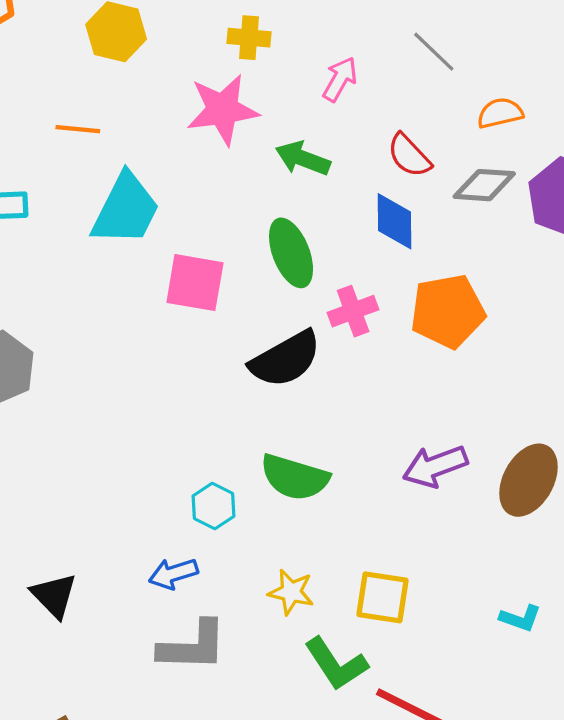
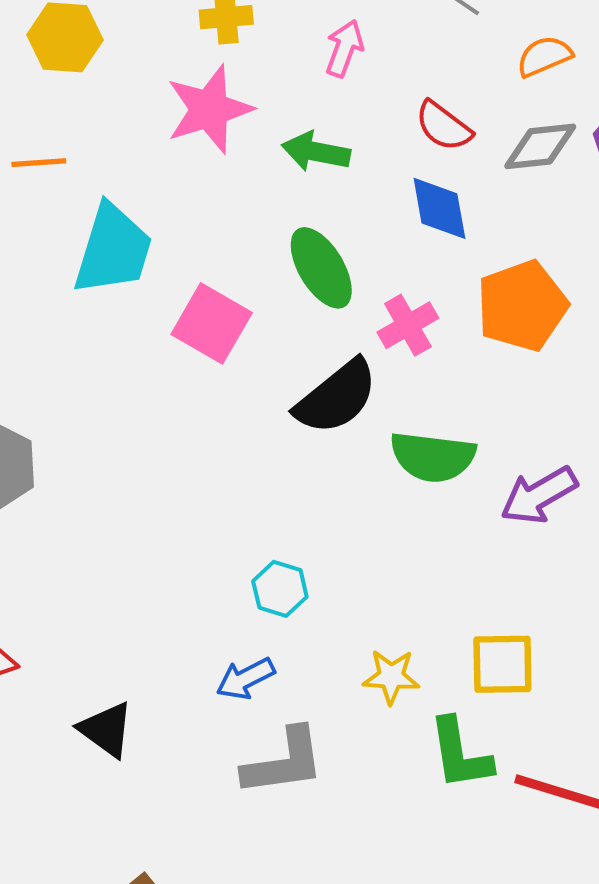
pink square: (195, 283) -> (212, 323), turned 30
green semicircle: (295, 477) -> (433, 457), moved
green L-shape: (336, 664) -> (460, 754), turned 34

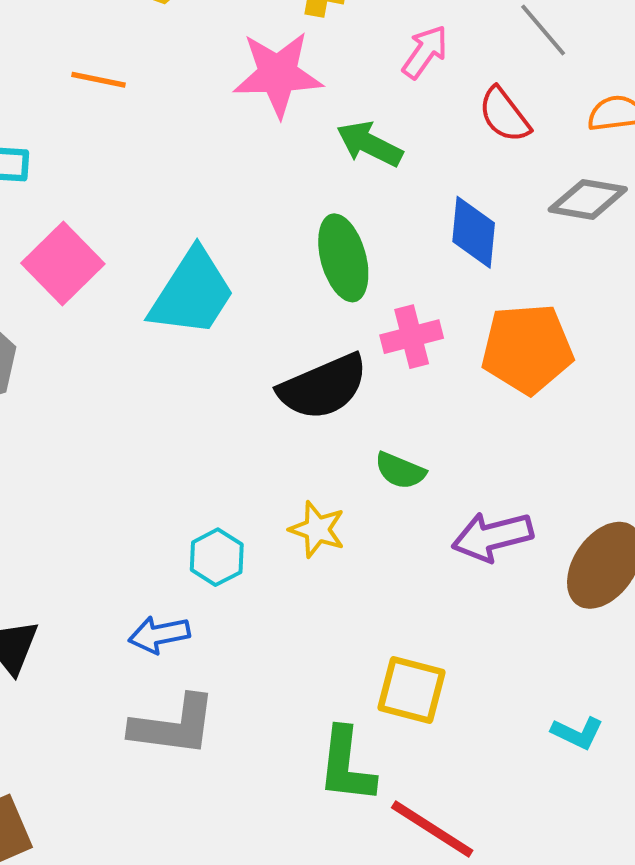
red semicircle: (444, 126) -> (504, 115), moved
cyan trapezoid: (113, 250) -> (192, 293), moved
pink square: (212, 323) -> (63, 263), moved
green semicircle: (433, 457) -> (400, 471), size x0.6
yellow star: (391, 677) -> (317, 529), moved

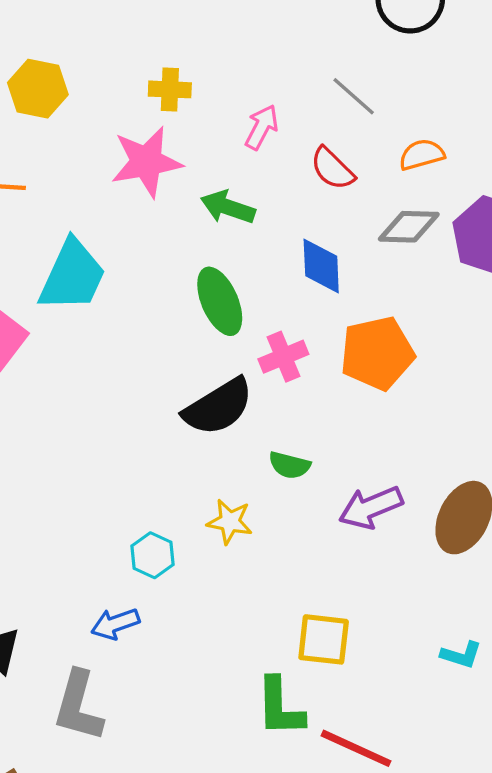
cyan trapezoid: (192, 293) -> (72, 276), moved
gray L-shape: (174, 726) -> (78, 706), moved, turned 106

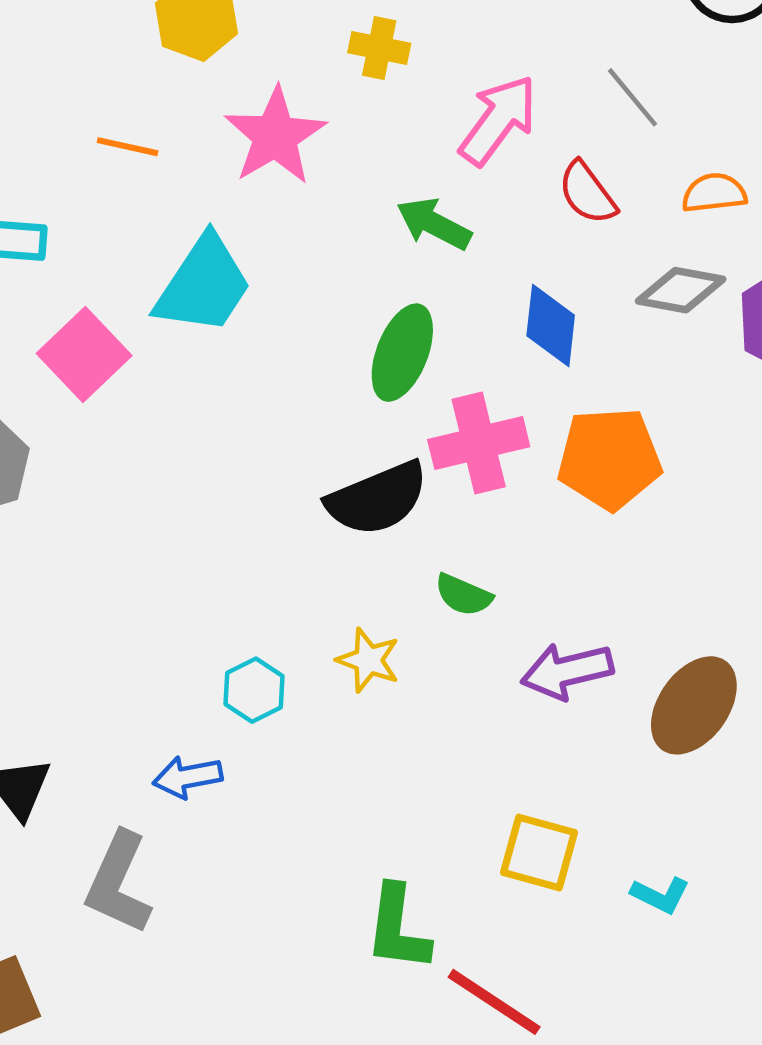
pink arrow: (262, 127) -> (498, 120), size x1.5
pink star: (146, 162) -> (275, 136), moved, turned -30
green ellipse: (220, 301) -> (402, 353), turned 36
pink cross: (283, 357) -> (479, 443), size x1.4
yellow square: (324, 639) -> (539, 852), moved

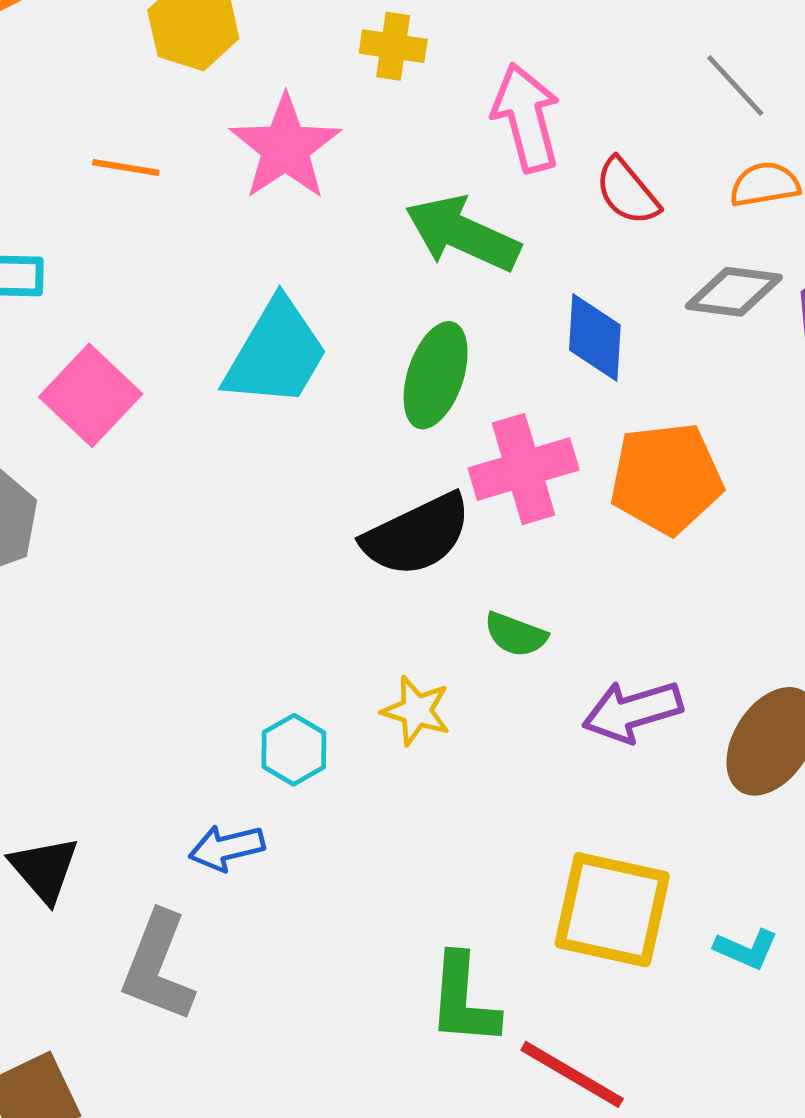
gray line: (633, 97) -> (735, 85), moved
pink arrow: (498, 120) -> (526, 118), turned -48
green arrow: (434, 224) -> (463, 234), size x1.4
cyan trapezoid: (204, 285) -> (276, 353), moved
yellow square: (539, 852) -> (612, 910), size x1.4

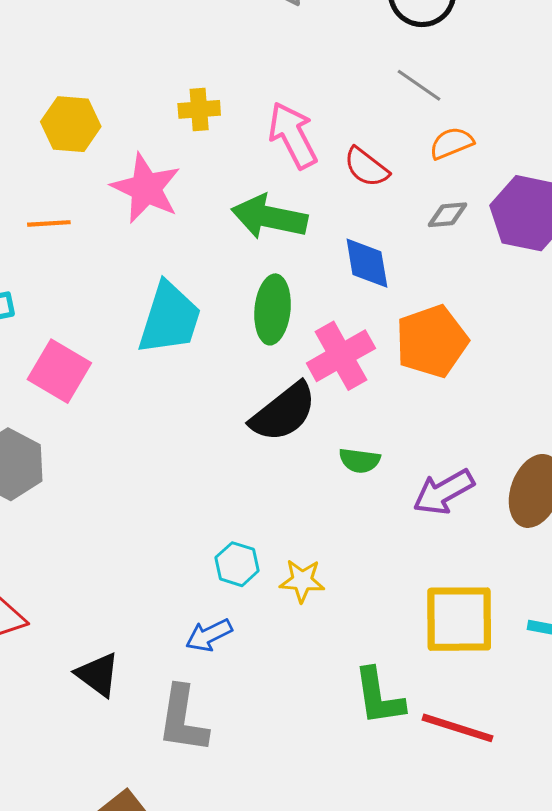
gray diamond: (734, 292) -> (447, 215), size x0.7
yellow star: (416, 711) -> (302, 581), moved

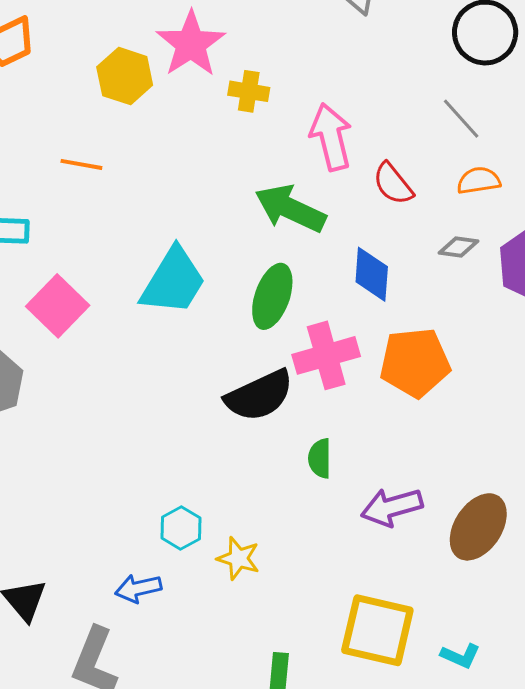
pink star: (146, 188) -> (191, 44), moved
green semicircle: (360, 461) -> (320, 458), turned 69

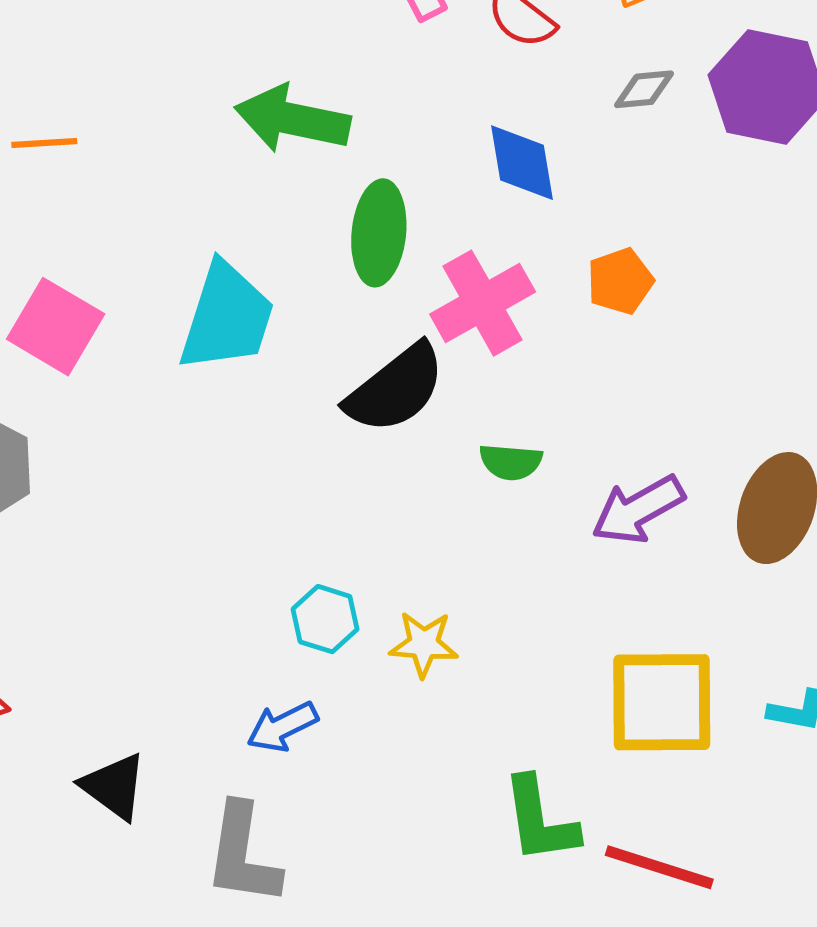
orange line: (81, 164) -> (44, 143), moved
green arrow: (290, 209) -> (292, 119), moved
cyan trapezoid: (173, 281) -> (227, 317), moved
orange pentagon: (415, 363) -> (620, 281), size x0.6
green semicircle: (320, 458) -> (511, 462), turned -72

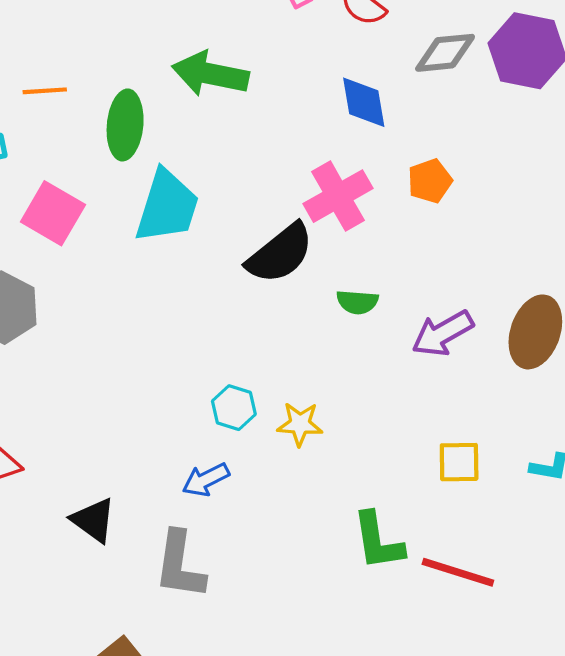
gray diamond: (644, 89) -> (445, 53), size x1.5
green ellipse: (379, 233) -> (125, 125), moved
yellow square: (662, 702) -> (459, 462), size x0.6

